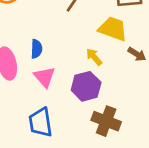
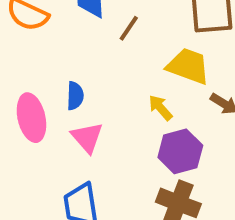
purple hexagon: (86, 86) -> (180, 151), moved

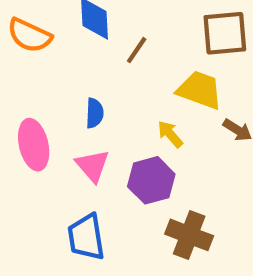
blue semicircle: (75, 96) -> (95, 113), moved
purple hexagon: (180, 151) -> (151, 180), moved

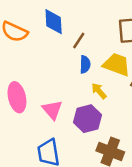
blue semicircle: (95, 113) -> (85, 64), moved

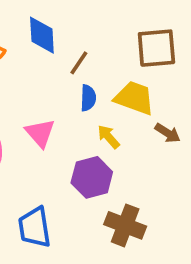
pink triangle: (52, 110) -> (40, 133), moved

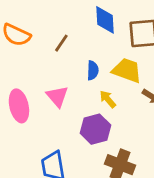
blue diamond: (42, 35) -> (105, 20), moved
brown line: (79, 63) -> (61, 43), moved

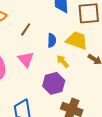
brown line: (61, 43) -> (26, 29), moved

